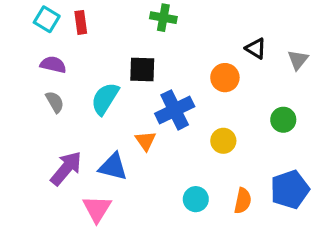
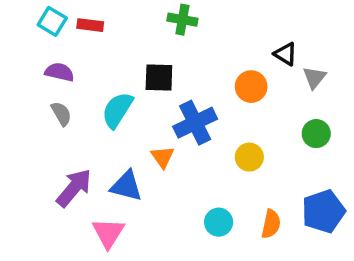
red rectangle: (81, 22) -> (90, 25), turned -75
gray triangle: (298, 60) -> (314, 77), moved

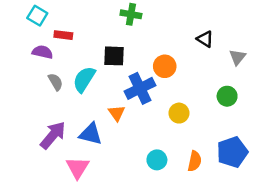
red rectangle: (90, 25) -> (63, 35), moved
gray triangle: (314, 77) -> (237, 57), moved
orange circle: (251, 87) -> (165, 66), moved
gray semicircle: (61, 114) -> (56, 82), moved

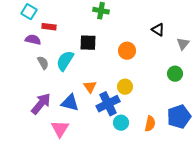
blue cross: (140, 88) -> (108, 104), moved
yellow circle: (179, 113) -> (125, 87), moved

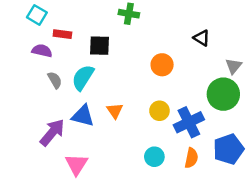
black square: (88, 43) -> (99, 46), moved
gray triangle: (183, 44) -> (234, 66), moved
green circle: (175, 74) -> (223, 94), size x1.6
blue triangle: (70, 103) -> (83, 116), moved
blue cross: (108, 104) -> (189, 122), moved

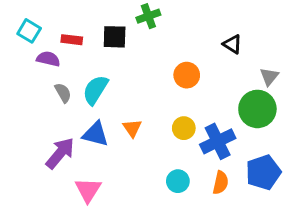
green cross: (129, 14) -> (148, 16), turned -30
cyan square: (37, 15) -> (29, 31), moved
black square: (99, 46) -> (115, 37), moved

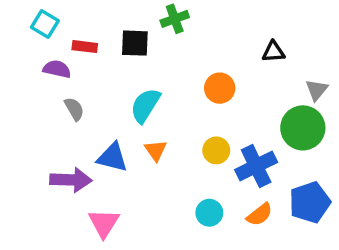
cyan square: (29, 31) -> (45, 24), moved
black triangle: (232, 44) -> (273, 52), turned -36
cyan semicircle: (95, 90) -> (145, 105), moved
purple arrow: (60, 153) -> (71, 180), turned 52
orange semicircle: (221, 183) -> (260, 214), turned 40

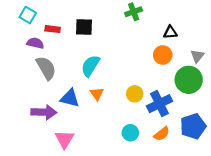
green cross: (175, 19) -> (134, 12), moved
orange circle: (220, 88) -> (163, 55), moved
gray semicircle: (74, 109) -> (46, 68), size x1.6

